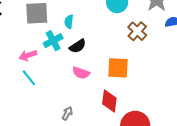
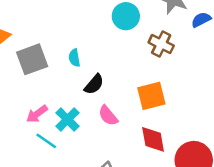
cyan cross: (53, 41) -> (67, 119), moved
pink semicircle: (81, 73) -> (108, 116), turned 48

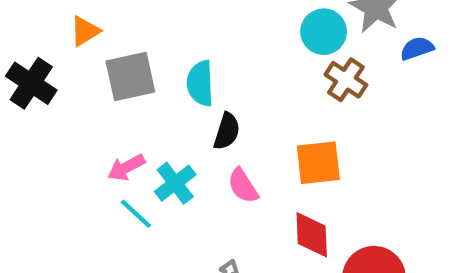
cyan circle: (126, 16) -> (324, 32), moved
cyan semicircle: (74, 58) -> (200, 83), size x1.5
black semicircle: (94, 84) -> (227, 131), turned -30

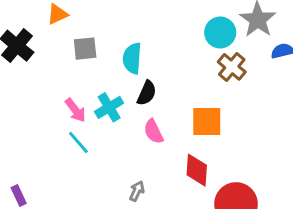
gray square: (130, 77) -> (85, 49), size x0.7
pink arrow: (126, 167) -> (75, 110), turned -105
cyan cross: (175, 183) -> (109, 107), moved

